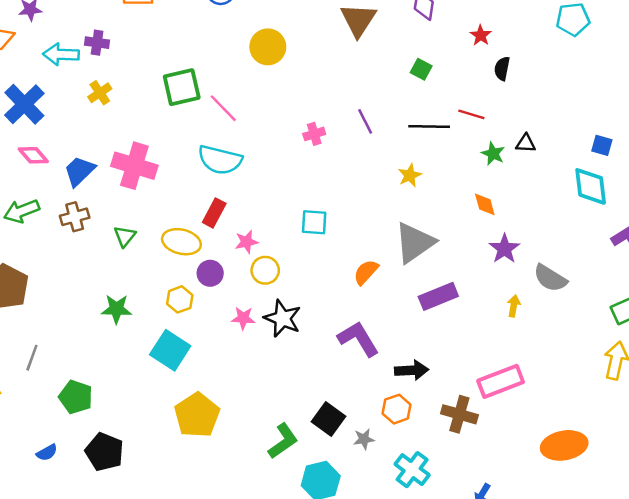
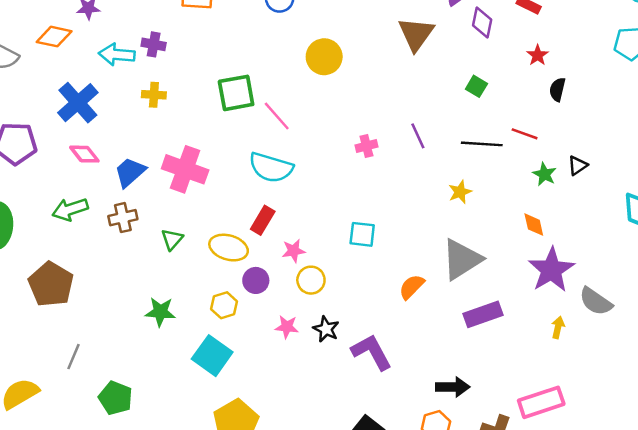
yellow cross: (100, 93) -> (154, 95), turned 35
black triangle: (526, 143) -> (578, 165), turned -40
purple star: (504, 249) -> (551, 270), size x1.5
black star: (283, 318) -> (326, 329), size x0.7
purple L-shape: (358, 339) -> (372, 352), moved

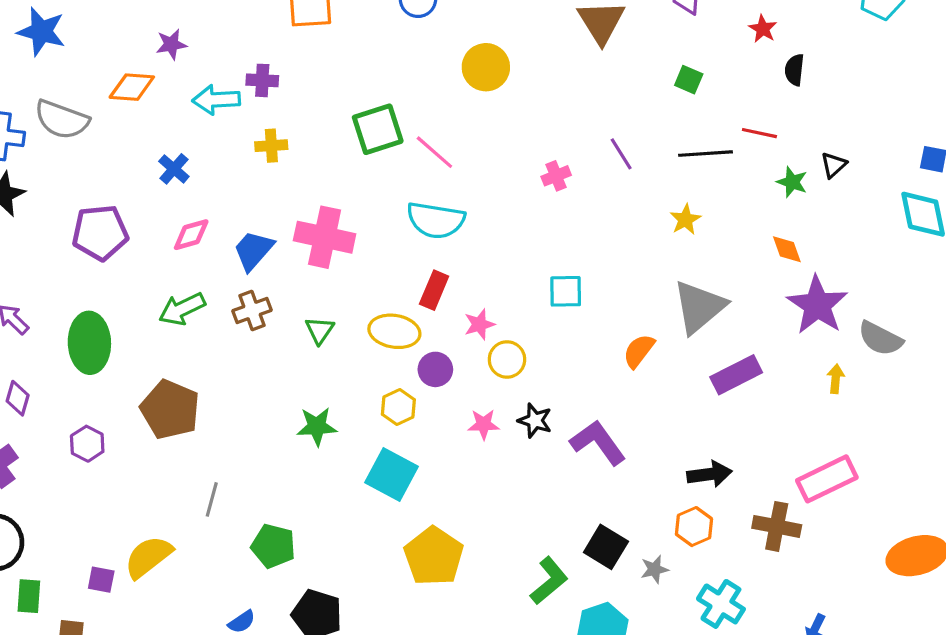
blue cross: (78, 103) -> (174, 169), size x0.6
pink diamond: (84, 154) -> (191, 235), turned -60

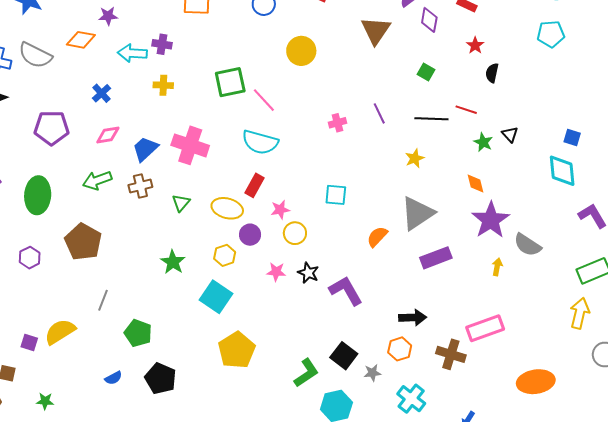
black triangle: (834, 165) -> (510, 134), turned -36
green star: (317, 426) -> (173, 262), turned 30

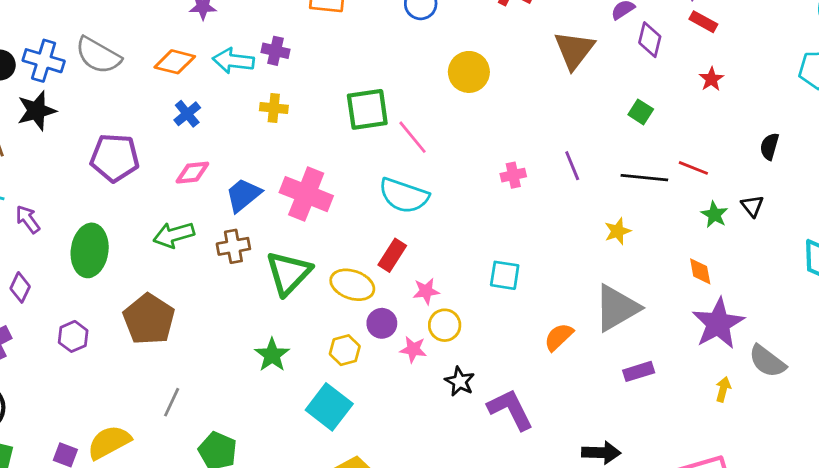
orange diamond: (81, 40) -> (175, 62), moved
black semicircle: (492, 73) -> (769, 146), moved
green triangle: (181, 203) -> (288, 273), size x1.8
purple rectangle: (436, 258) -> (639, 371), size x0.7
pink star: (276, 272) -> (413, 349), moved

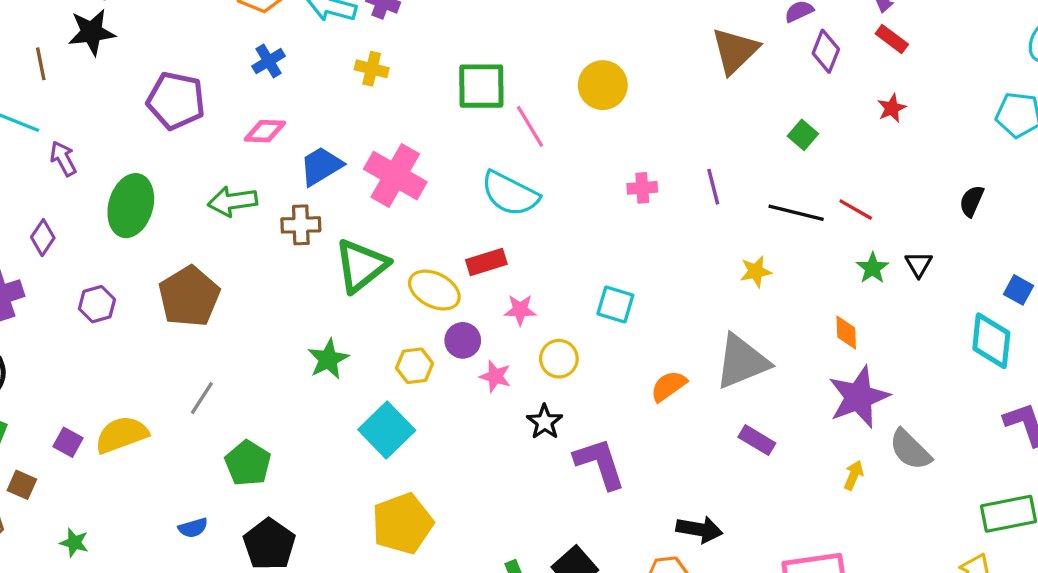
yellow circle: (469, 72) -> (603, 85), moved
black semicircle: (769, 146) -> (972, 201), moved
red rectangle: (392, 255) -> (486, 262), turned 32
yellow circle: (445, 325) -> (559, 359), moved
purple rectangle: (639, 371) -> (757, 440), turned 40

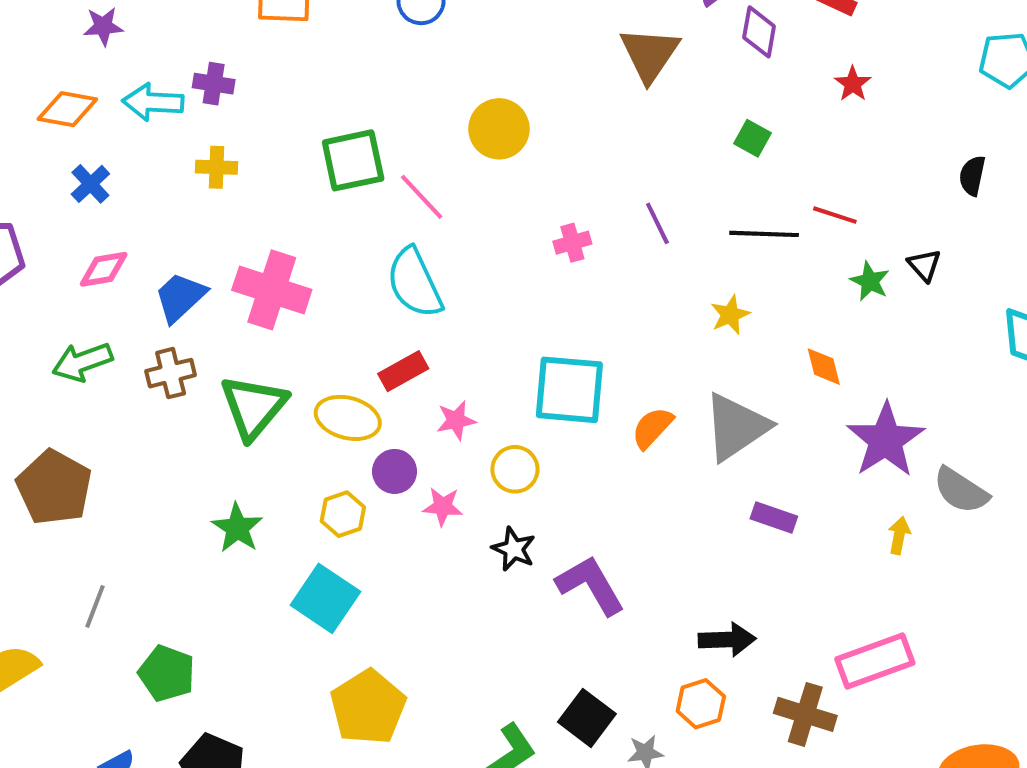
cyan semicircle: (510, 194) -> (415, 283), turned 50
cyan square: (615, 304) -> (569, 390), size x1.6
orange diamond: (846, 333) -> (824, 367), moved
orange semicircle: (669, 386) -> (652, 428), moved

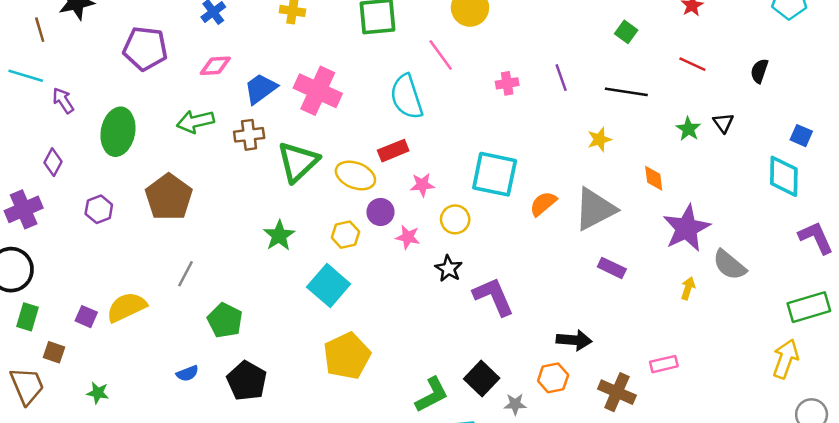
pink line: (422, 197) -> (441, 55), moved
red line: (835, 215) -> (692, 64), moved
pink rectangle: (875, 661) -> (664, 364), size x0.6

